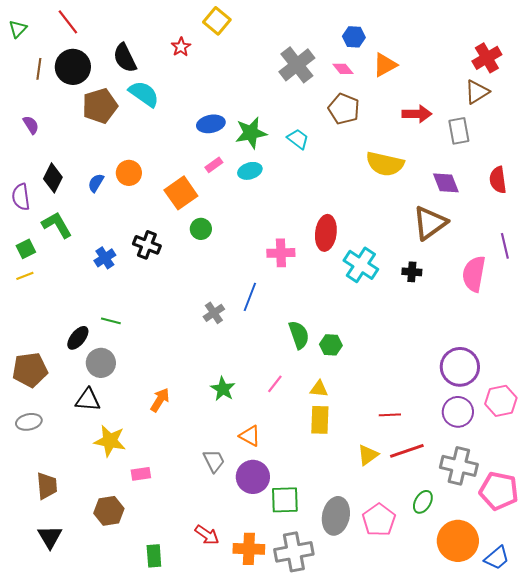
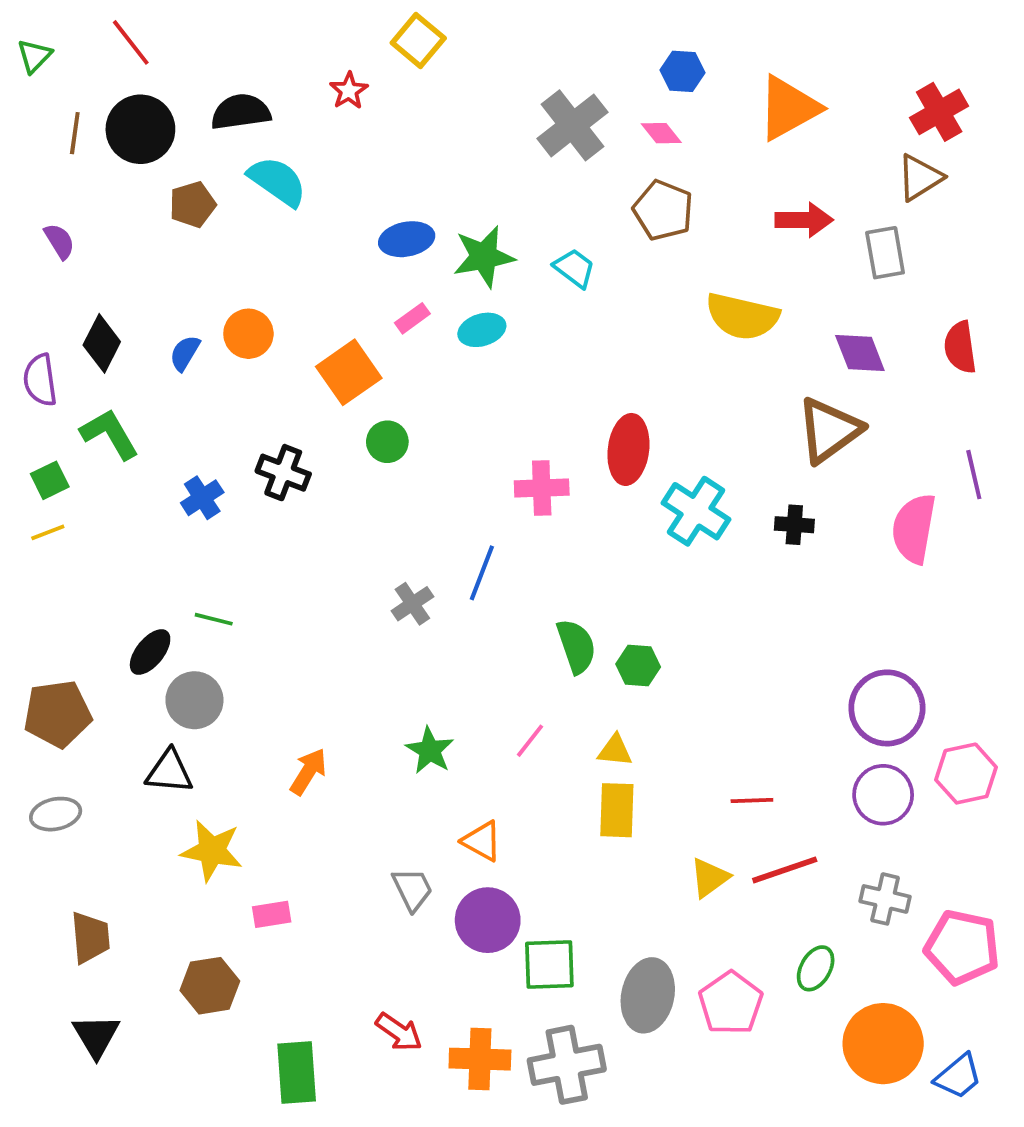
black semicircle: (125, 58) -> (241, 112), turned 108
orange triangle: (385, 65) -> (789, 108), moved, size x1.4
brown pentagon: (100, 106) -> (193, 204), size x0.7
gray cross: (459, 466) -> (885, 899), size x0.7
green rectangle: (154, 556) -> (297, 1073), size x1.4

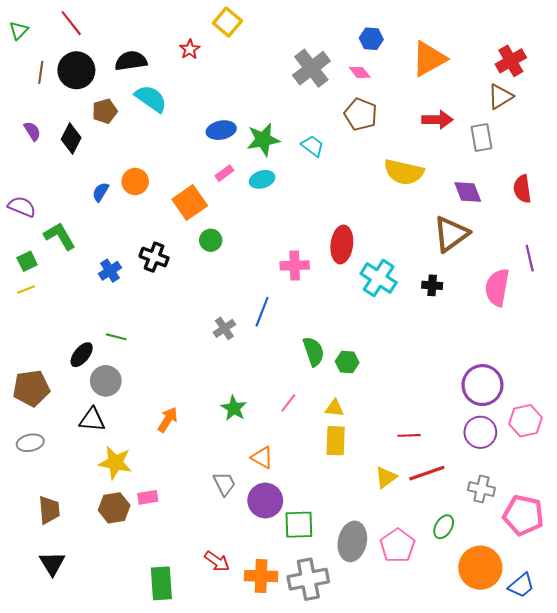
black diamond: (102, 343) -> (71, 138), moved
purple semicircle: (40, 380) -> (22, 207), turned 120
brown hexagon: (210, 986) -> (114, 508), moved

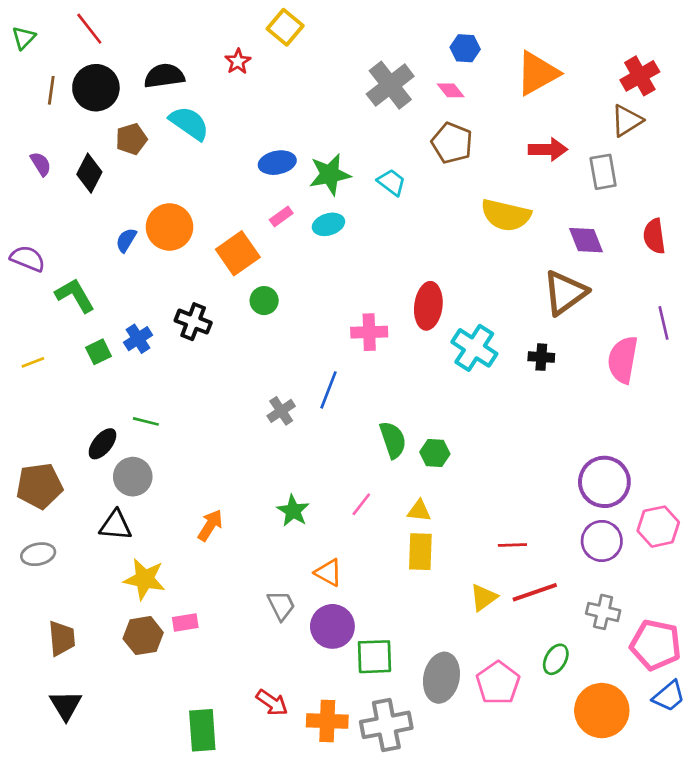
orange circle: (135, 182) -> (169, 227), size x1.4
green square: (27, 261) -> (99, 352), moved
blue trapezoid: (521, 585) -> (669, 696), moved

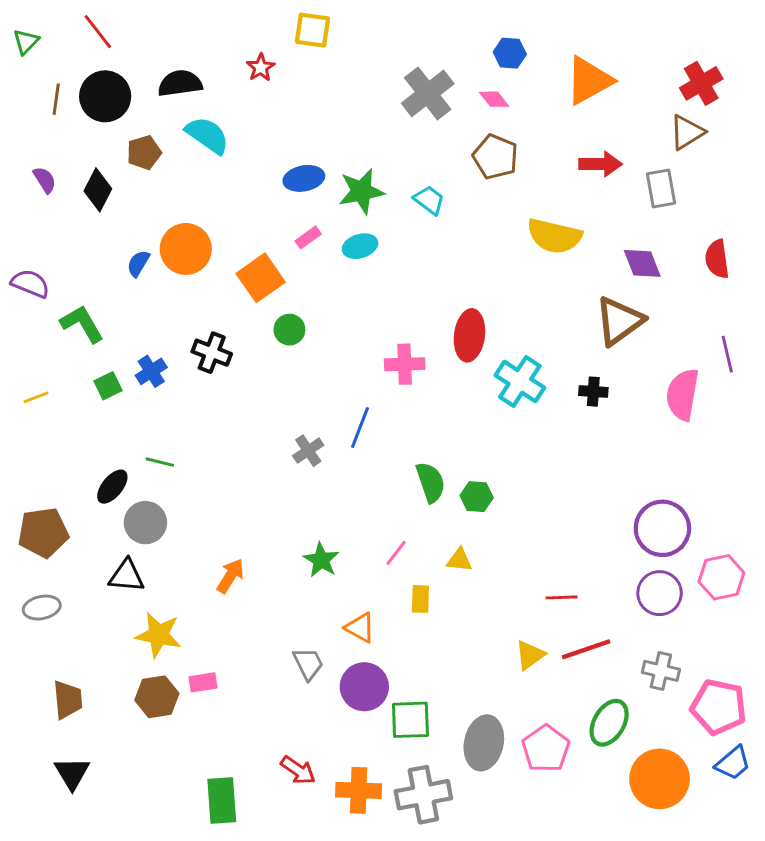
yellow square: (285, 27) -> (312, 30), turned -32
yellow rectangle: (420, 552) -> (420, 599), moved, size x0.7
green ellipse: (556, 659) -> (609, 723), size x1.4

